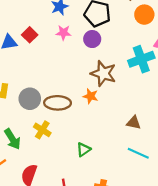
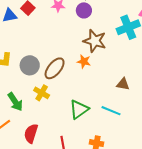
brown ellipse: (58, 103) -> (55, 68), turned -50
green triangle: (84, 150) -> (79, 109), size x1.5
cyan line: (138, 153) -> (111, 111), moved

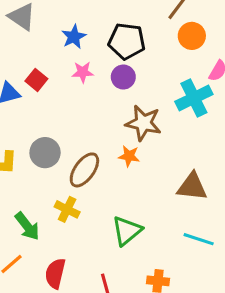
gray circle: (30, 65) -> (45, 153), moved
brown triangle: (123, 84) -> (192, 187), size x1.5
cyan line: (111, 111) -> (199, 239), moved

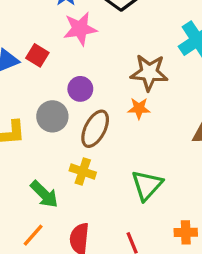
pink star: (83, 72) -> (80, 29), size x1.5
purple circle: (123, 77) -> (80, 89), moved
red square: (36, 80) -> (37, 55), moved

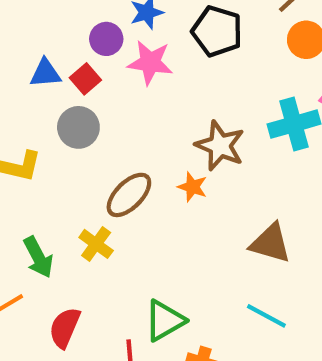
purple circle: (80, 89) -> (106, 39), moved
gray circle: (52, 116) -> (78, 127), moved
green triangle: (147, 185) -> (165, 321), moved

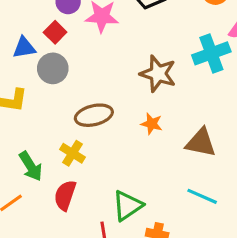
blue triangle: (45, 73) -> (24, 48), moved
orange star: (192, 187) -> (152, 124), moved
brown ellipse: (129, 195) -> (94, 115), turned 36
red semicircle: (65, 328) -> (65, 195), moved

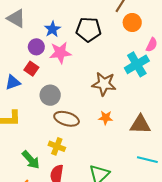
gray circle: (53, 68) -> (50, 95), moved
brown ellipse: (94, 115) -> (67, 119), turned 40

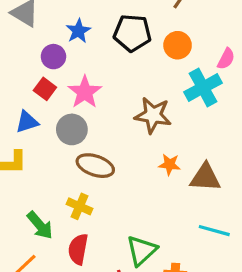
orange circle: (132, 23) -> (178, 45), moved
pink star: (60, 53) -> (85, 92), moved, turned -30
blue triangle: (13, 82) -> (27, 122), moved
orange star: (106, 118) -> (170, 164), moved

